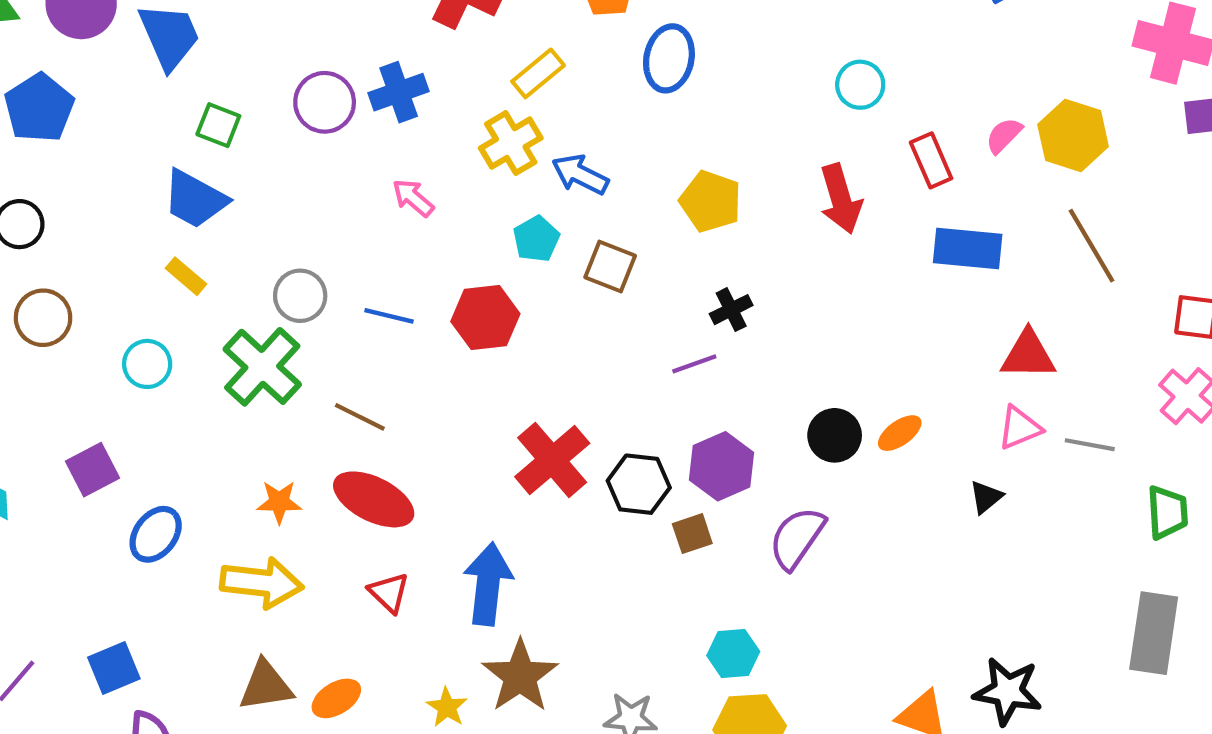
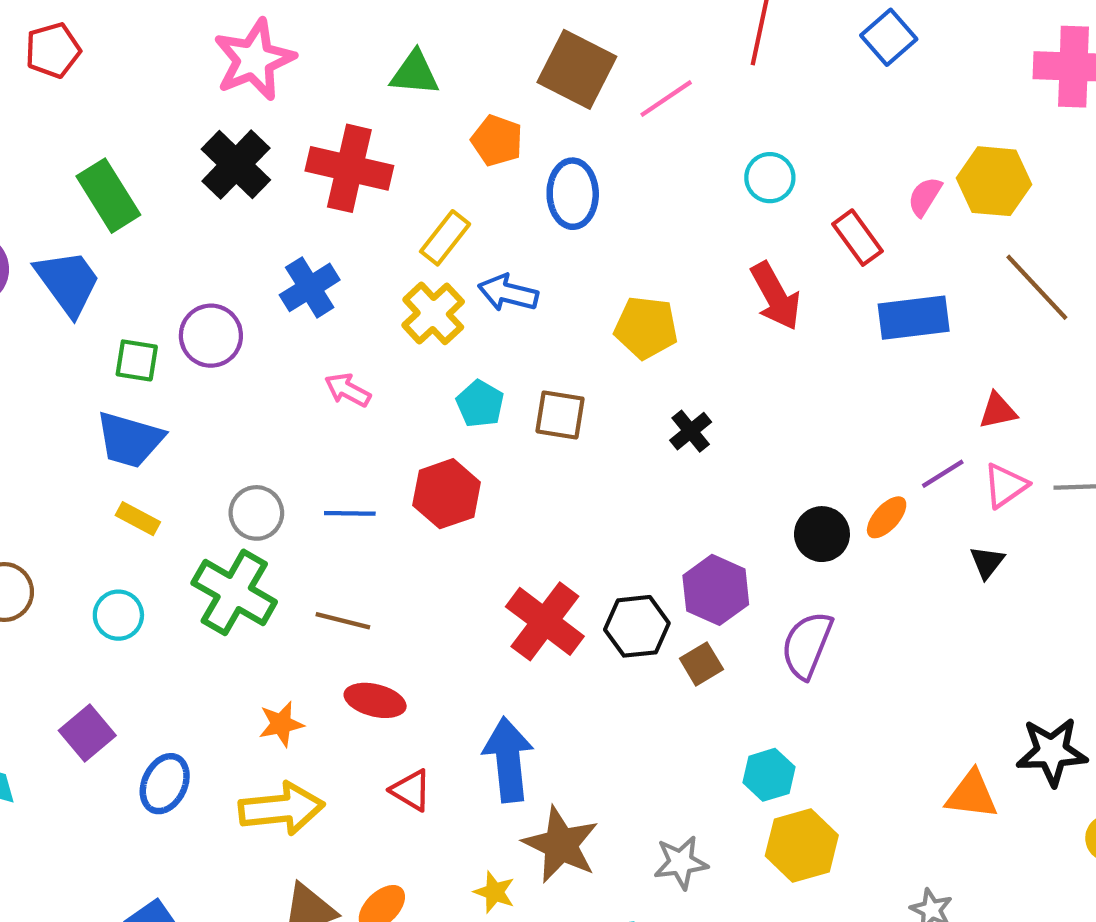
purple circle: (325, 102) -> (211, 336), moved
blue arrow: (580, 175) -> (508, 293), moved
red triangle: (1028, 355) -> (998, 411), size x0.7
purple line: (694, 364) -> (943, 474), moved
red ellipse: (374, 499) -> (375, 700), size x0.7

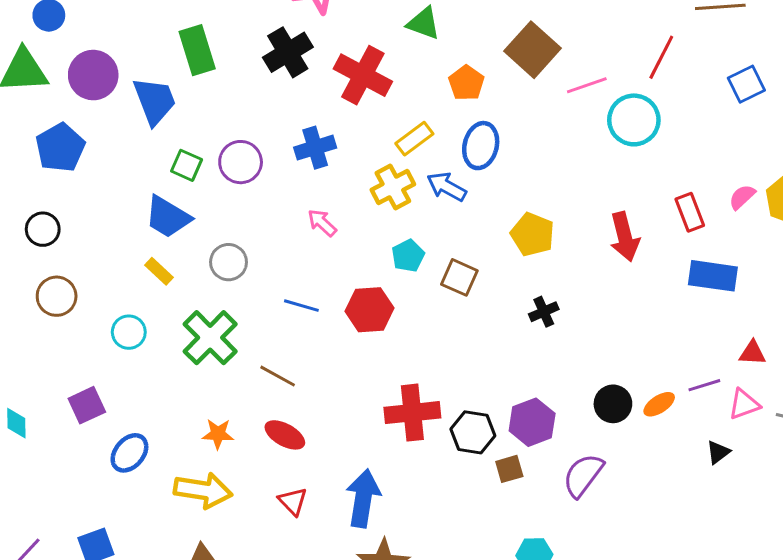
cyan circle: (770, 178) -> (634, 120), moved, size x1.5
blue ellipse: (573, 194) -> (481, 146), moved
gray circle: (256, 513) -> (229, 262), moved
red cross: (545, 621) -> (412, 413), turned 32

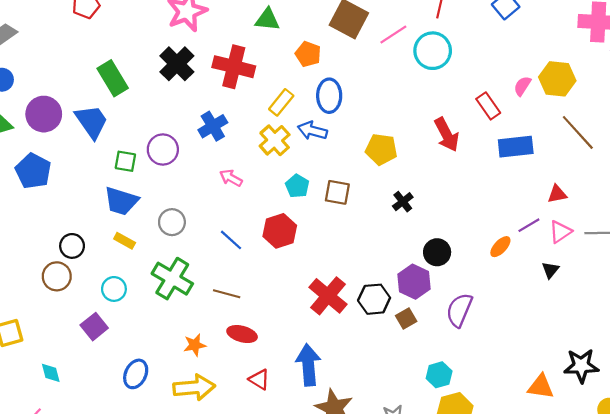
black circle: (43, 229) -> (72, 246), moved
blue line: (301, 306) -> (231, 240), turned 40
black circle: (613, 404) -> (437, 252), moved
purple square: (87, 405) -> (94, 327), moved
red cross: (412, 413) -> (328, 296), turned -30

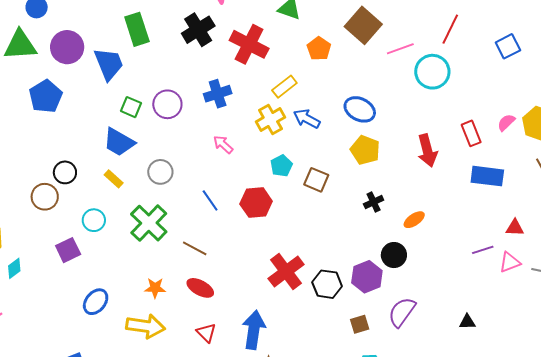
blue ellipse: (329, 96) -> (360, 109), moved, turned -76
orange ellipse: (500, 247) -> (414, 220), moved
black triangle: (550, 270) -> (467, 322), moved, turned 36
brown square: (406, 319) -> (360, 324), moved
cyan diamond: (51, 373) -> (14, 268), moved, turned 55

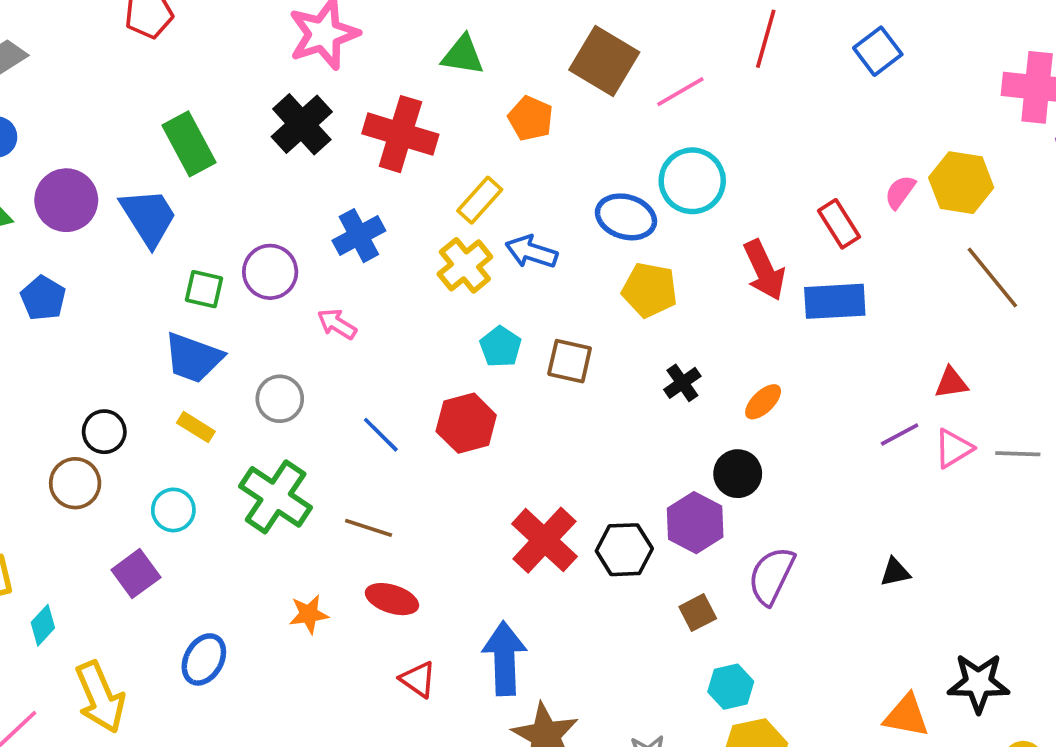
cyan circle: (432, 72) -> (692, 181), moved
blue pentagon: (46, 96) -> (43, 298), size x0.7
pink arrow: (223, 144) -> (337, 324), moved
blue rectangle: (487, 176) -> (835, 301), moved
yellow arrow: (146, 326) -> (100, 697), moved, turned 69

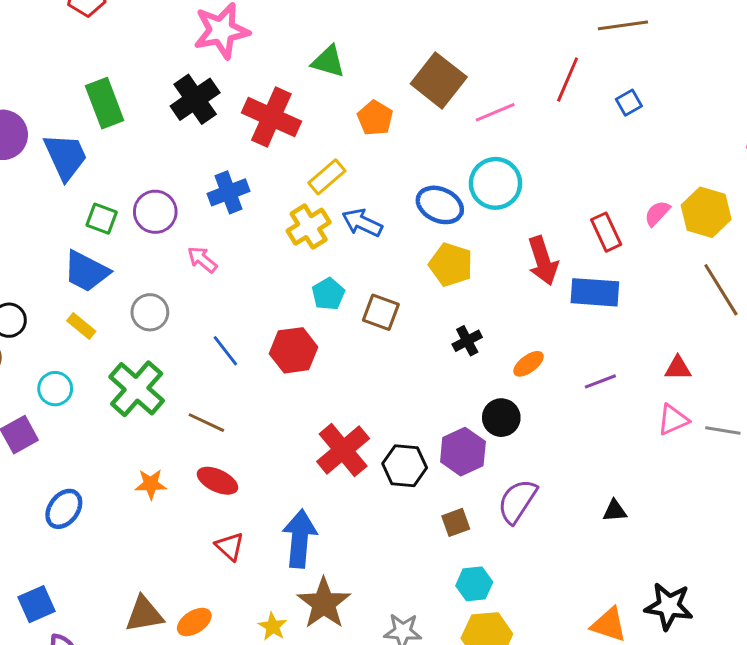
blue square: (878, 51) -> (629, 103), moved, size x0.7
purple line: (900, 434) -> (600, 381), moved

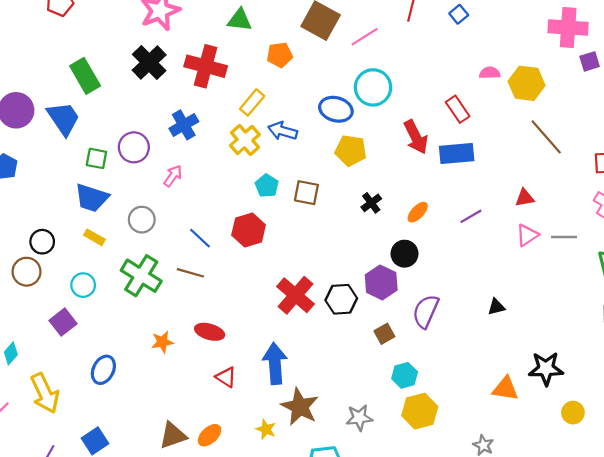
orange pentagon: (375, 118) -> (280, 55), turned -30
pink semicircle: (657, 213) -> (490, 73), moved, turned 54
pink arrow: (202, 259) -> (173, 176), turned 95
brown line: (206, 423) -> (190, 273), moved

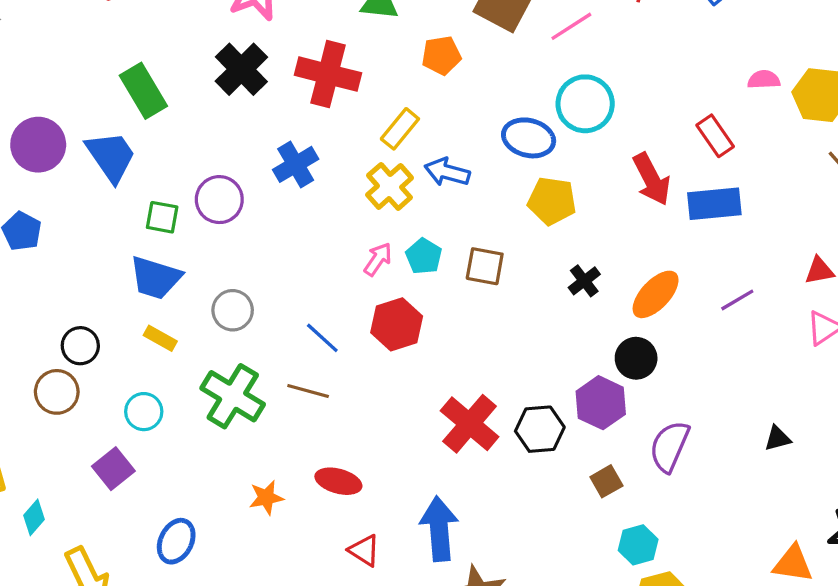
pink arrow: (173, 176) -> (378, 259), moved
orange ellipse: (418, 212) -> (656, 294), size x1.5

